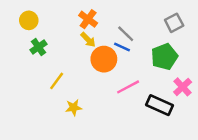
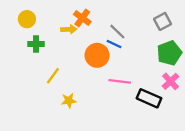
yellow arrow: (88, 40) -> (69, 29), moved, turned -49
green cross: (38, 47) -> (36, 44), turned 35
green pentagon: (164, 57) -> (169, 53), moved
pink line: (128, 87) -> (120, 81), turned 35

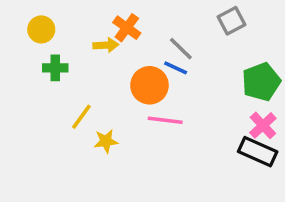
gray square: (163, 21) -> (232, 21), moved
pink line: (120, 81) -> (165, 120), moved
black rectangle: (149, 98) -> (258, 152), moved
yellow star: (69, 101) -> (106, 141), moved

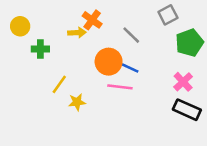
yellow circle: (41, 29) -> (20, 26), moved
blue line: (176, 68) -> (130, 68), moved
green pentagon: (261, 82) -> (189, 43), moved
pink cross: (263, 125) -> (183, 82), moved

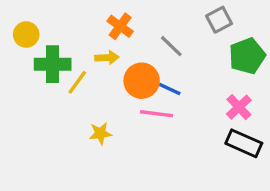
yellow arrow: (77, 33) -> (107, 58), moved
green cross: (40, 49) -> (53, 64), size x1.5
yellow line: (59, 84) -> (77, 82), moved

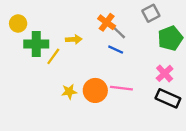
orange cross: (120, 26) -> (107, 22), moved
orange circle: (142, 81) -> (95, 90), moved
blue line: (170, 89) -> (116, 50), moved
pink line: (156, 114) -> (121, 88), moved

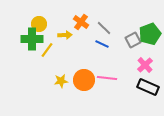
gray square: (151, 13) -> (133, 40), moved
orange cross: (107, 22) -> (81, 22), moved
yellow circle: (18, 23) -> (39, 24), moved

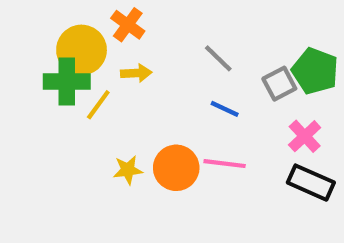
orange cross: (81, 22) -> (128, 25), moved
yellow circle: (39, 24) -> (82, 50), size x1.5
green pentagon: (150, 34) -> (315, 71), turned -30
blue line: (102, 44) -> (225, 109), moved

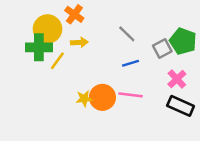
blue line: (225, 109) -> (131, 63), turned -42
yellow star: (128, 170) -> (84, 99), moved

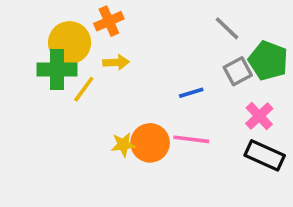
orange cross: (74, 14) -> (109, 21), turned 30
gray line: (127, 34) -> (227, 28), moved

